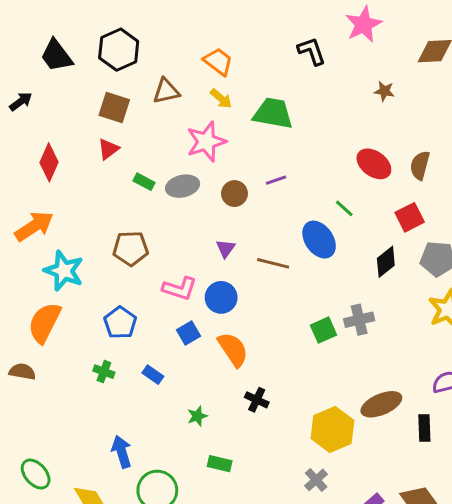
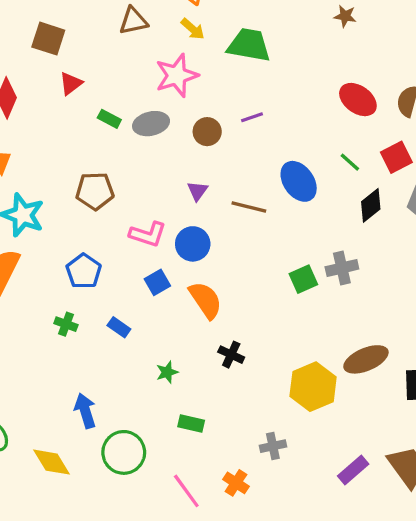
brown star: (384, 91) -> (345, 16), moved
brown square: (114, 107) -> (48, 39), moved
green line: (344, 208) -> (350, 162), moved
gray cross: (316, 480) -> (273, 446), moved, turned 30

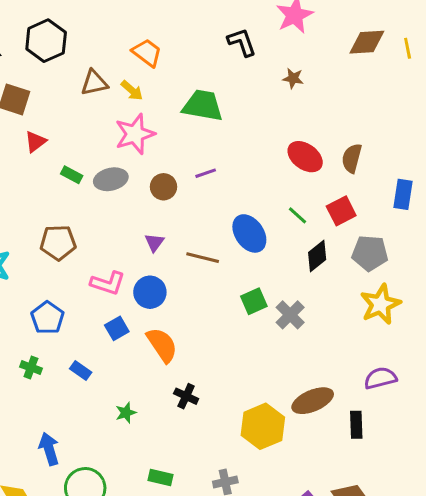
yellow arrow: (193, 29) -> (132, 90), moved
gray cross: (342, 268) -> (290, 315), turned -32
green square: (303, 279) -> (254, 301), moved
green rectangle: (191, 424) -> (160, 477), moved

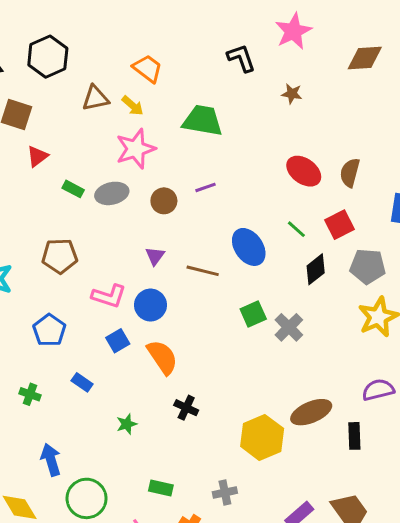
green cross: (31, 368) -> (30, 394), moved

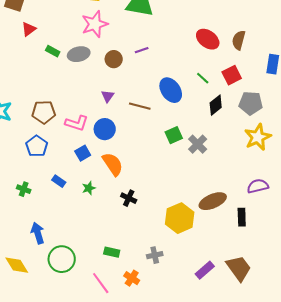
brown pentagon: (60, 256) -> (44, 112), moved
green star: (127, 424) -> (89, 188), moved

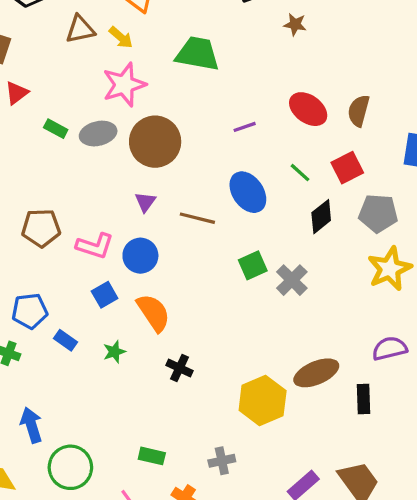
purple line: (142, 50) -> (245, 127), moved
brown circle: (114, 59) -> (155, 142), size x1.8
blue pentagon: (37, 146) -> (30, 311), moved, turned 30

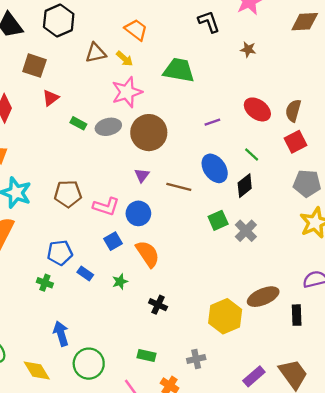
red square: (347, 168) -> (295, 142), moved
black diamond: (321, 217) -> (245, 186), moved
black cross: (179, 368) -> (158, 305), moved

